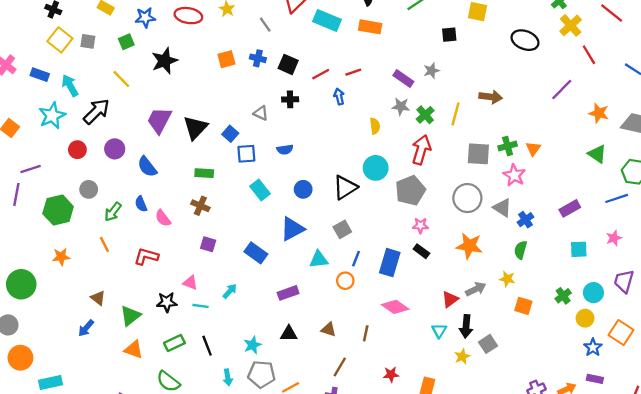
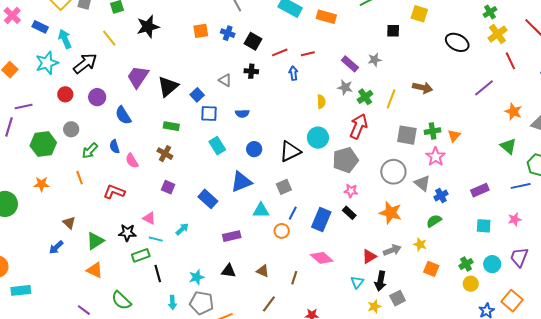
green semicircle: (520, 250) -> (434, 221), turned 35
yellow circle: (585, 318) -> (471, 284), moved
green rectangle: (174, 343) -> (141, 255), moved

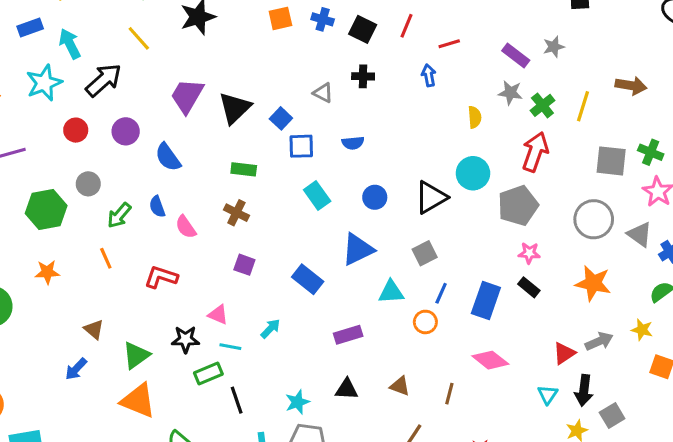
blue rectangle: (40, 27) -> (30, 27), turned -42
red line: (280, 52) -> (407, 26), moved, turned -42
green cross: (433, 131) -> (651, 152), turned 35
orange triangle: (95, 270) -> (138, 401), size x1.4

